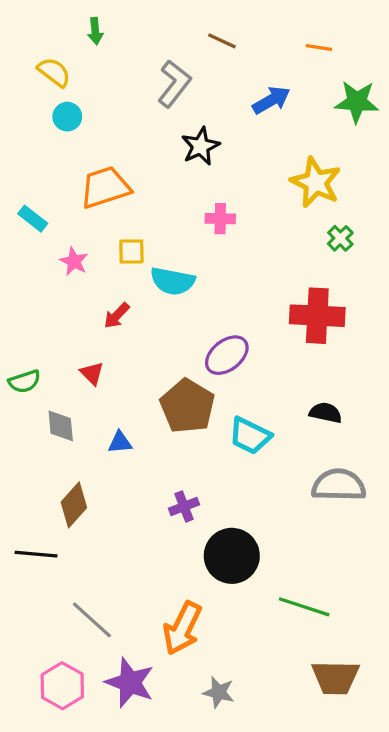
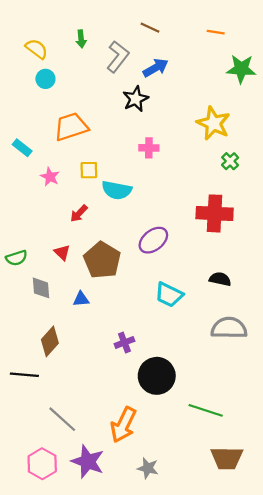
green arrow: (95, 31) -> (81, 39), moved
blue arrow: (271, 100) -> (156, 68), moved
brown pentagon: (187, 406) -> (102, 260), moved

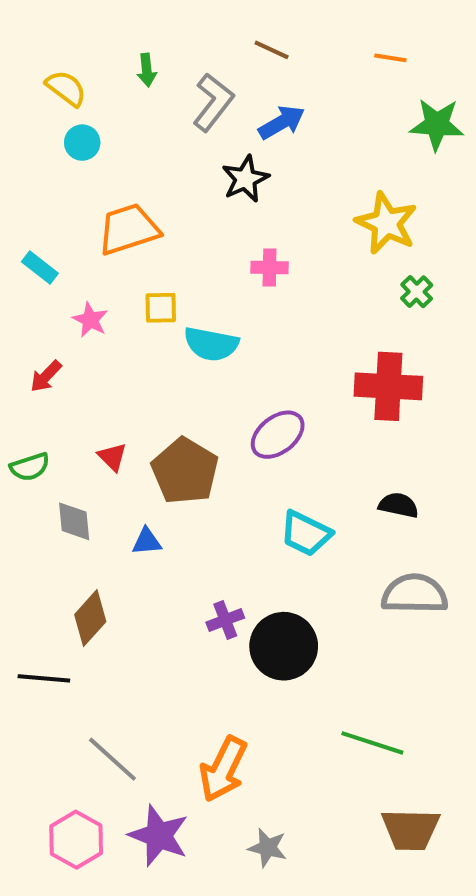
red arrow: (79, 213) -> (46, 376), moved
black circle: (157, 376) -> (284, 646), moved

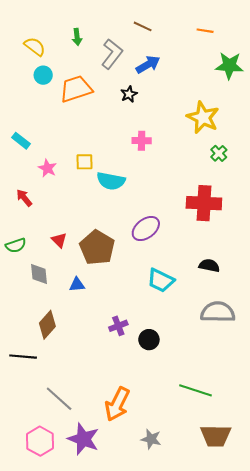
black star: (245, 179) -> (129, 94), size x0.7
orange trapezoid: (129, 229) -> (76, 89), moved
red arrow: (46, 376) -> (24, 198), turned 96
black circle: (284, 646) -> (149, 340), size x0.6
gray star: (268, 848) -> (151, 439), moved

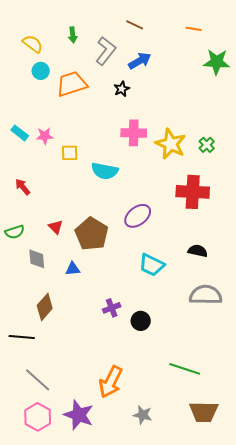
yellow star: (203, 117) -> (171, 144), moved
pink cross: (142, 141) -> (134, 133), size x1.4
yellow square: (84, 162) -> (70, 153), moved
pink star: (47, 168) -> (45, 136), moved, turned -30
gray line: (59, 399) -> (38, 380), moved

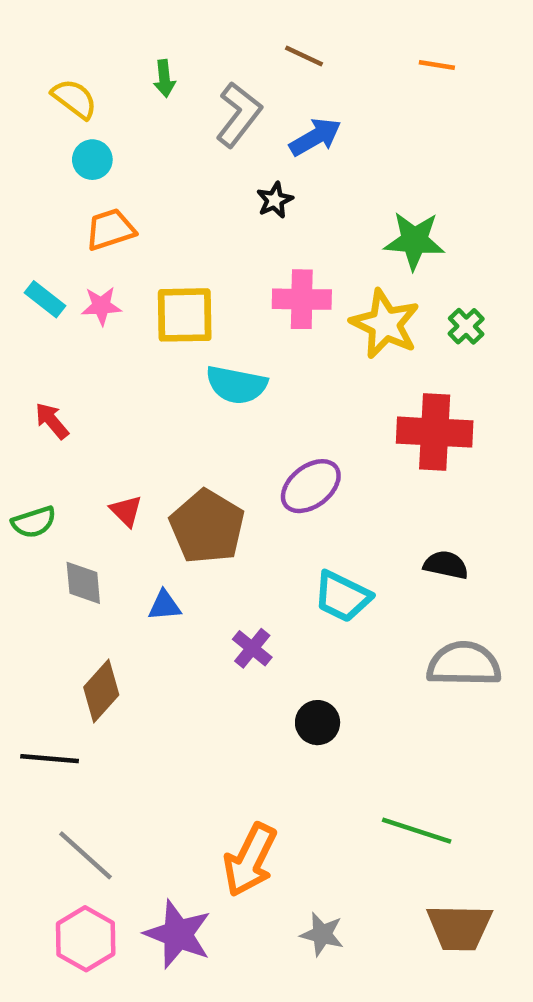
green star: (217, 62) -> (414, 241), moved
orange trapezoid: (72, 84) -> (110, 229), moved, size x0.7
yellow square: (70, 153) -> (185, 315), moved, size x1.6
purple cross: (112, 308) -> (252, 648), moved, turned -30

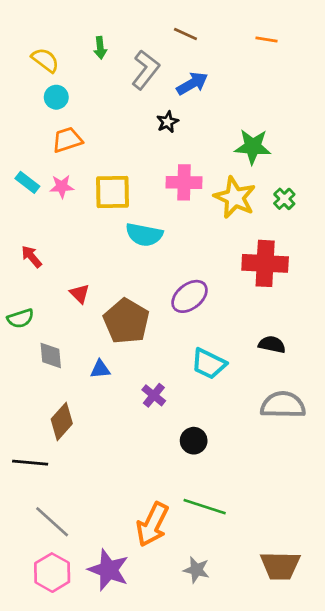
red triangle: (126, 511) -> (80, 294), moved
green line: (417, 831) -> (205, 507), moved

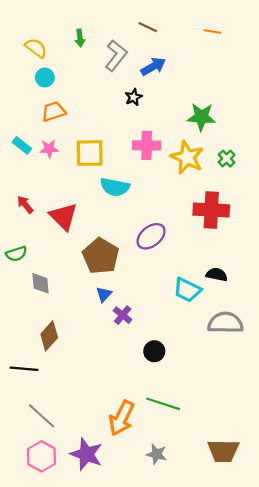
red triangle: (80, 294) -> (63, 217), moved, size x1.8
cyan trapezoid: (209, 364) -> (187, 290), moved
blue triangle: (100, 369) -> (104, 294), moved, turned -42

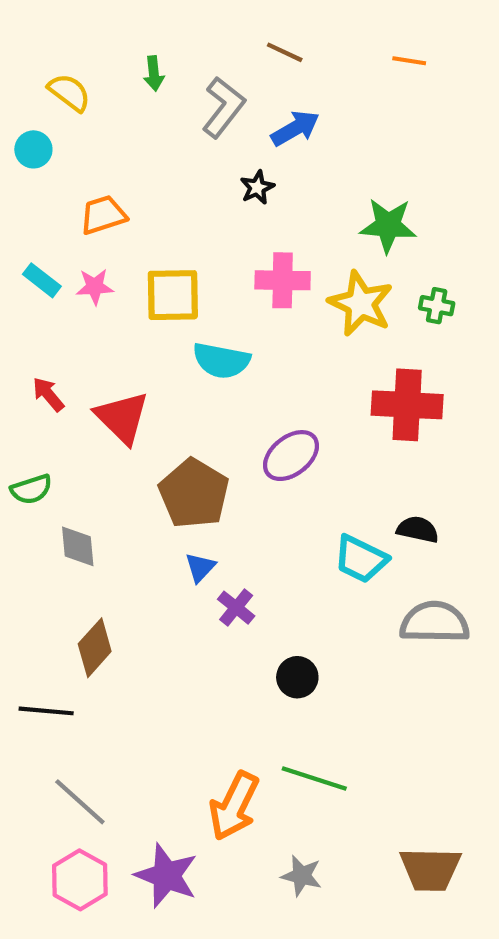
cyan circle: (45, 77) -> (33, 149), moved
green cross: (227, 159) -> (437, 306), turned -35

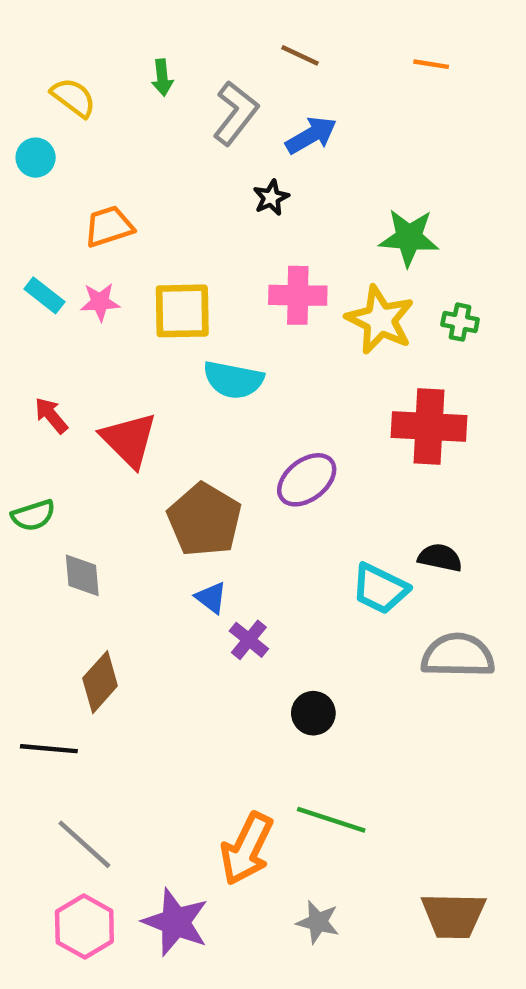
blue triangle: (200, 567) -> (211, 598), turned -36

